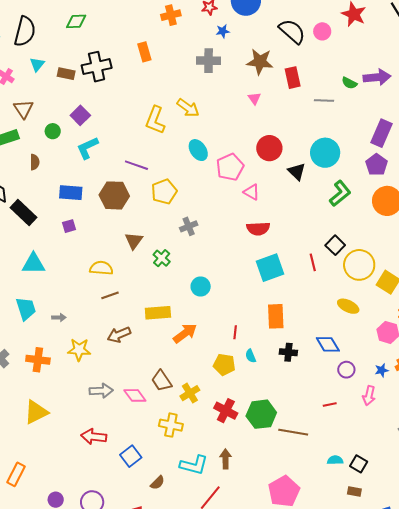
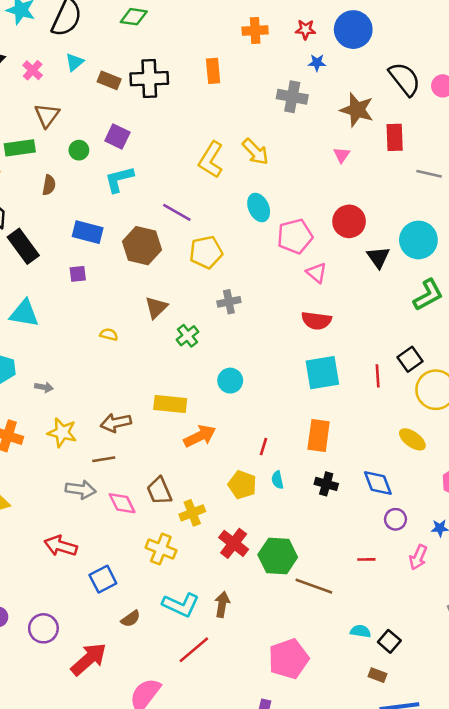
purple square: (80, 115) -> (117, 137), turned -30
yellow semicircle: (101, 268) -> (109, 334), size x0.6
brown line: (110, 295) -> (104, 459), moved

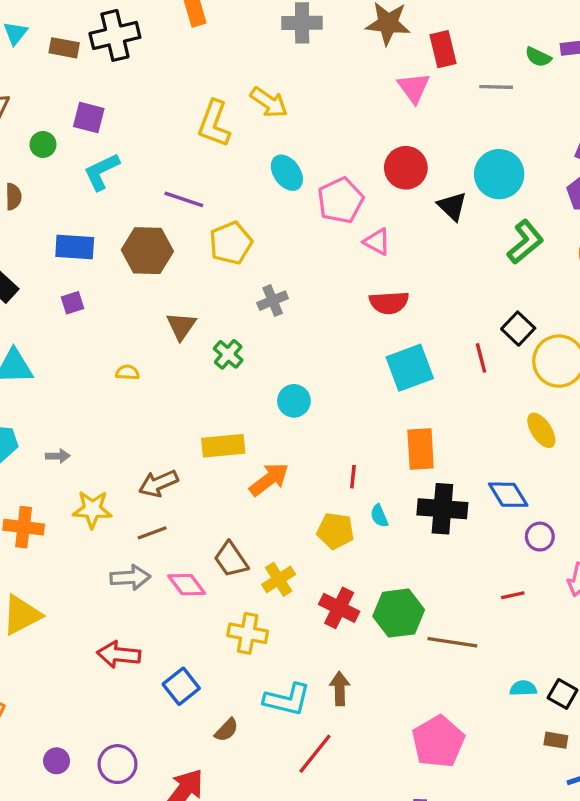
pink triangle: (342, 155) -> (414, 88), moved, size x1.5
yellow ellipse: (412, 439) -> (541, 430), turned 32
black cross: (326, 484) -> (442, 509), size x1.6

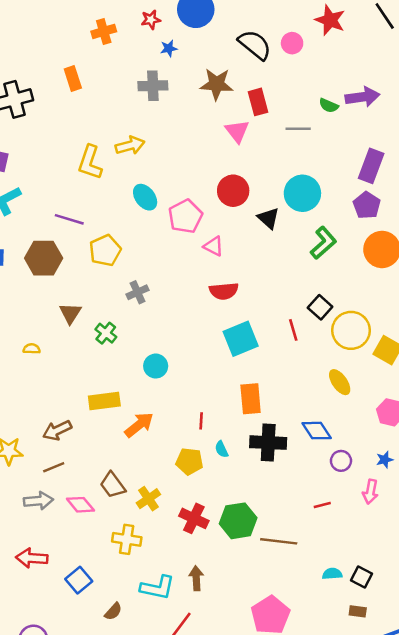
yellow arrow: (269, 102) -> (130, 145), turned -48

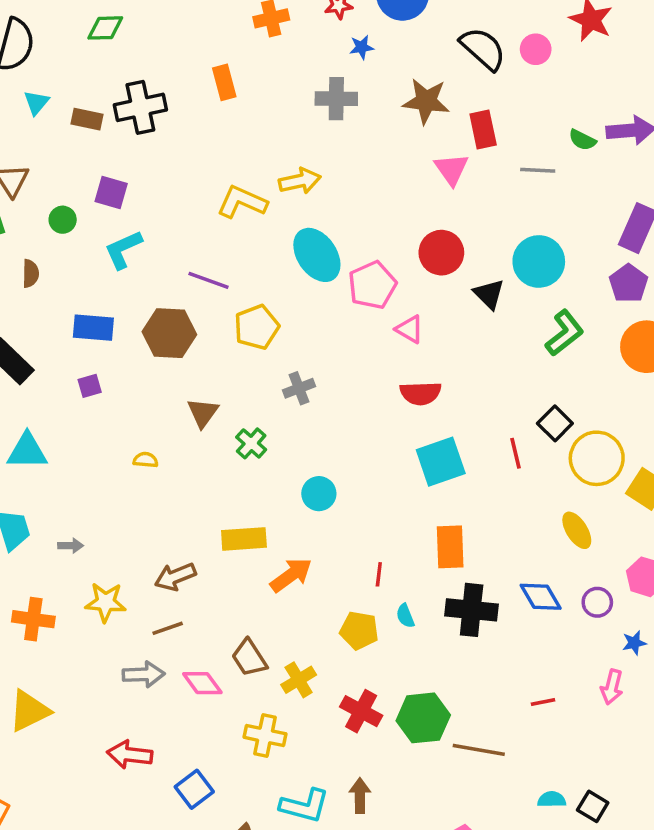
yellow L-shape: (90, 162) -> (242, 202), turned 92
cyan ellipse: (145, 197) -> (317, 255), size x1.4
purple circle: (341, 461) -> (597, 602), moved

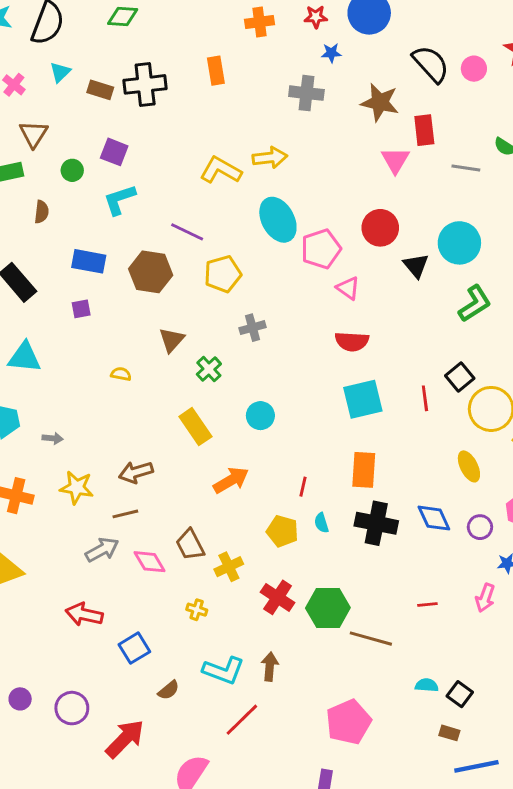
yellow rectangle: (244, 539) -> (195, 427), moved, turned 54
gray arrow: (144, 674) -> (102, 550), turned -32
yellow cross: (265, 736) -> (197, 610), size x0.6

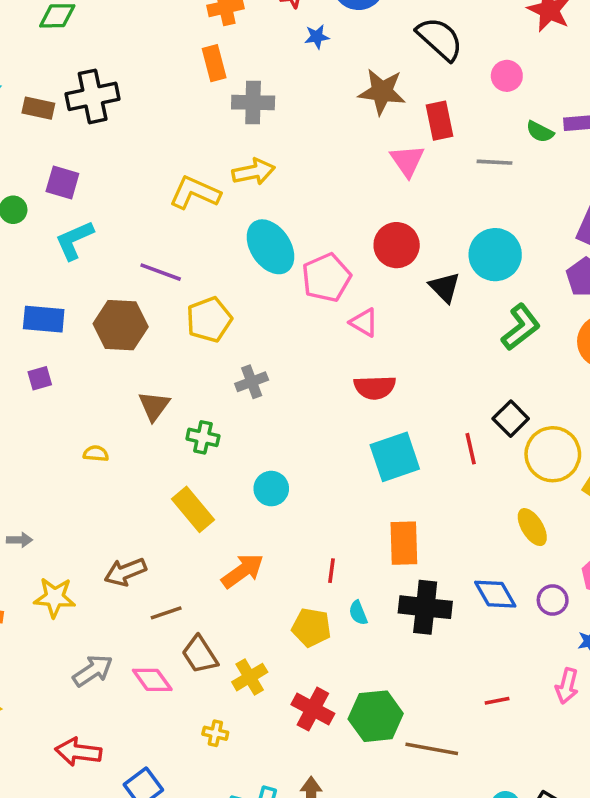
pink circle: (474, 69) -> (507, 76), moved
orange rectangle: (216, 71) -> (214, 63), moved
gray cross: (306, 93) -> (253, 102), moved
green cross: (209, 369) -> (203, 437), turned -30
brown line: (125, 514) -> (166, 613), moved

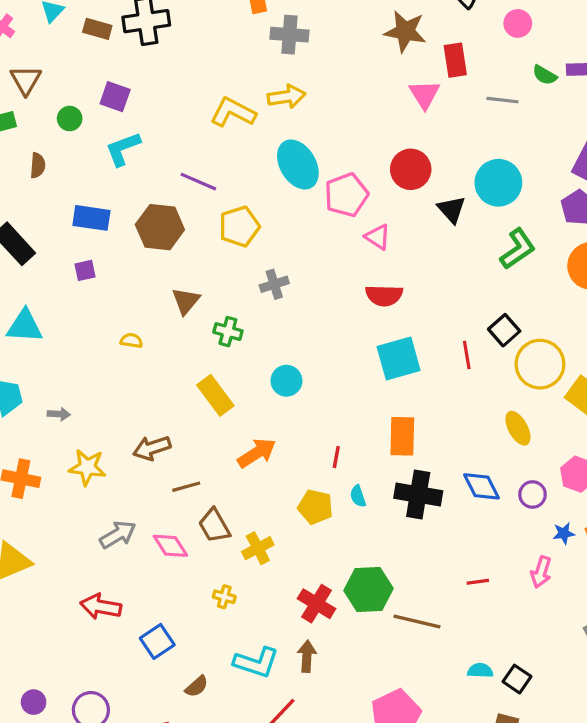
red cross: (313, 709) -> (317, 604), moved

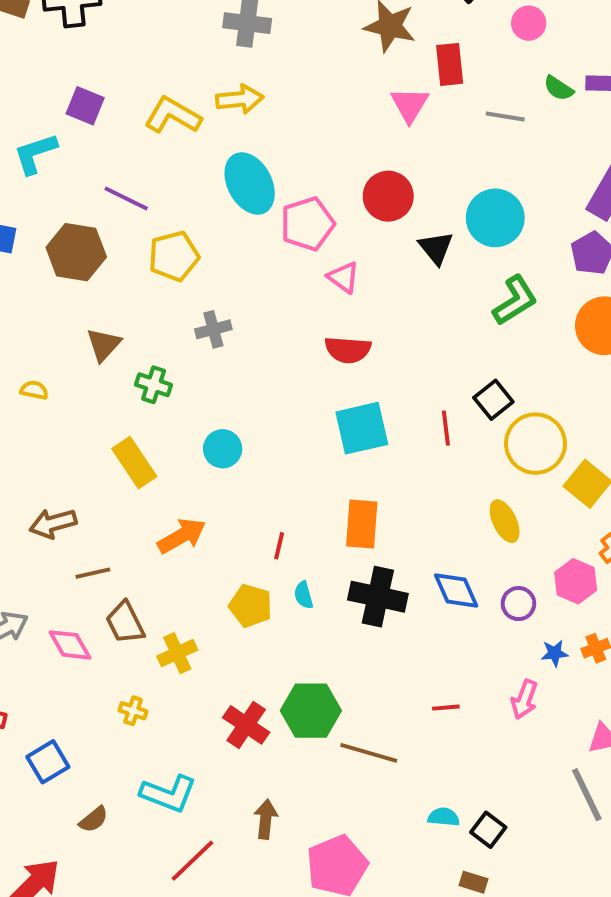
purple square: (115, 97) -> (85, 106), moved
brown arrow: (307, 656) -> (266, 819), moved

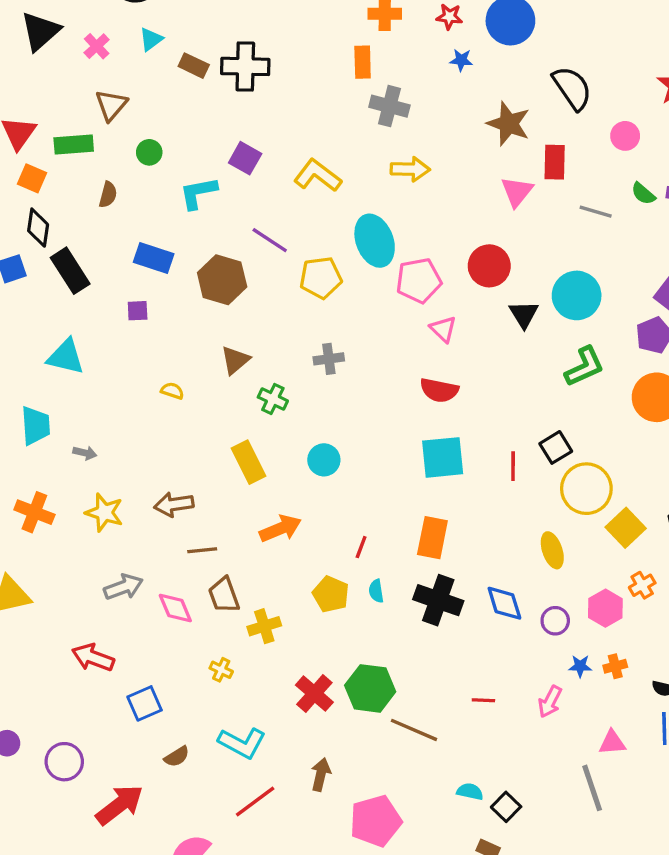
yellow arrow: (240, 99) -> (410, 169), moved
yellow pentagon: (174, 256) -> (321, 278), moved

